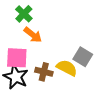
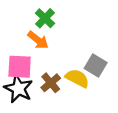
green cross: (24, 14) -> (45, 18), moved
brown cross: (44, 72) -> (51, 83), turned 36

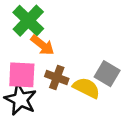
green cross: (45, 18) -> (28, 21), moved, size x1.4
brown cross: (51, 83) -> (57, 78), moved, turned -30

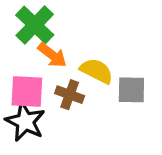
gray square: (107, 74) -> (131, 90), turned -30
yellow semicircle: (86, 88) -> (97, 71), moved

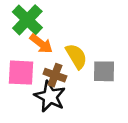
yellow semicircle: (97, 71) -> (76, 56), turned 32
black star: (25, 122) -> (50, 96), moved

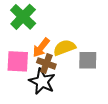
orange arrow: (41, 44) -> (41, 48), moved, turned 90
yellow semicircle: (76, 56) -> (64, 48), turned -80

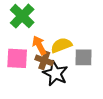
orange arrow: (41, 48) -> (39, 45), turned 114
black star: (42, 81) -> (55, 73), moved

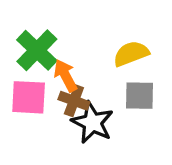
green cross: (22, 16) -> (37, 50), moved
yellow semicircle: (61, 45) -> (131, 54), moved

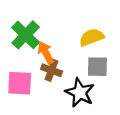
pink square: (29, 97) -> (20, 83), moved
black star: (92, 123) -> (80, 93), moved

